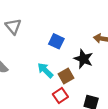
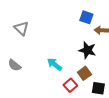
blue square: (56, 41) -> (86, 17), moved
brown square: (66, 76) -> (84, 73), moved

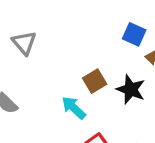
brown square: (84, 73) -> (95, 81), moved

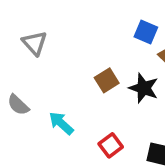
cyan arrow: (74, 108) -> (61, 123), moved

